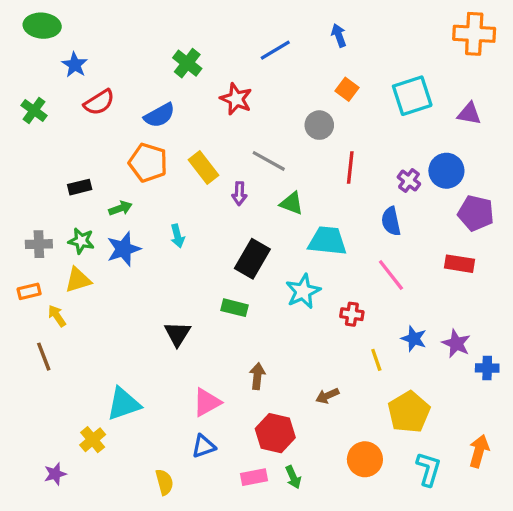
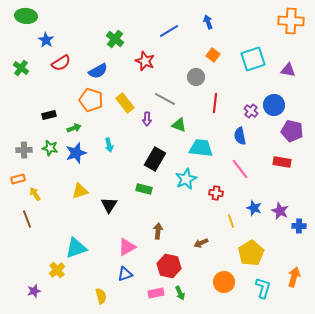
yellow triangle: (78, 280) -> (80, 191), moved

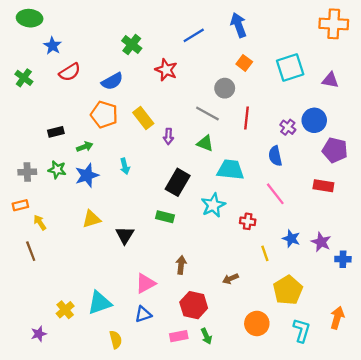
blue arrow: (208, 22) -> (238, 25), size x1.5
gray line: (165, 99) -> (207, 113), moved
cyan triangle: (76, 248) -> (100, 303), moved

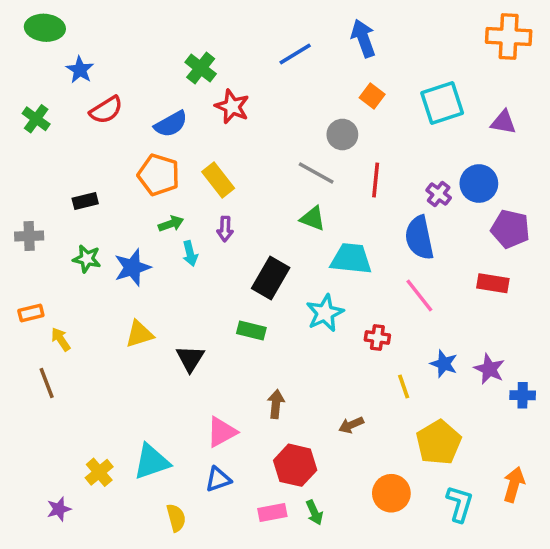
red star: (166, 70) -> (232, 107), moved
purple arrow: (168, 136) -> (225, 229), moved
green arrow: (85, 147) -> (171, 224), moved
blue semicircle: (275, 156) -> (419, 238), size x1.4
gray cross: (27, 172) -> (29, 236), moved

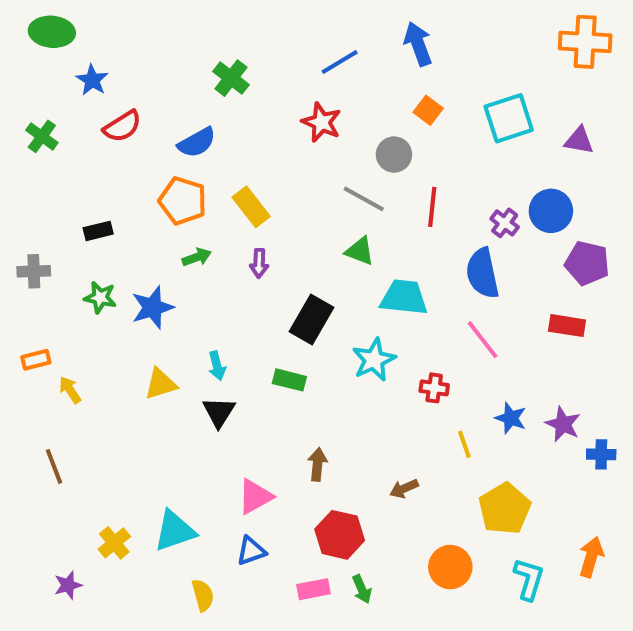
red star: (232, 107) -> (322, 122), moved
cyan arrow: (190, 254) -> (217, 366), moved
brown line: (47, 383) -> (54, 466), moved

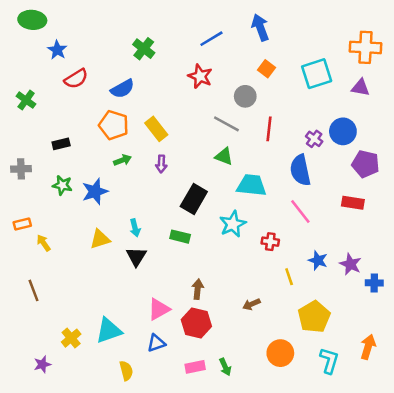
orange cross: (585, 42) -> (365, 47), moved
green cross: (42, 136) -> (26, 100), moved
red hexagon: (340, 535) -> (196, 323), moved

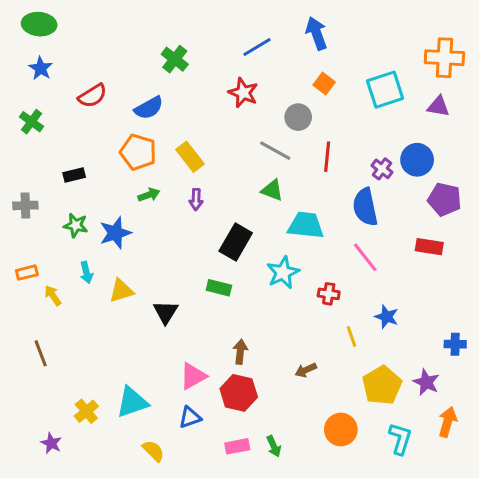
blue star: (57, 50) -> (41, 68), moved
cyan arrow: (135, 228) -> (86, 273), moved
purple star: (350, 264) -> (426, 382), moved
purple star: (42, 364) -> (51, 443), turned -30
yellow semicircle: (126, 371) -> (153, 451), turned -30

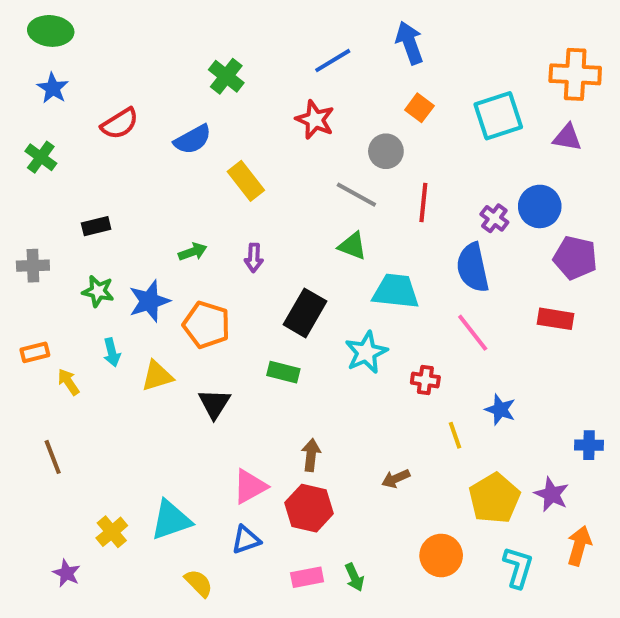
orange pentagon: (138, 152) -> (206, 325), moved
yellow rectangle: (190, 157) -> (246, 181), moved

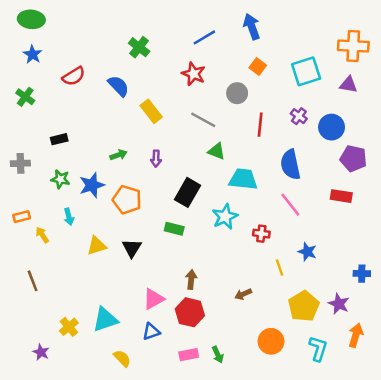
blue semicircle: (193, 139) -> (118, 86), turned -105
gray line: (356, 195) -> (203, 120), moved
purple cross: (494, 218) -> (299, 116), moved
yellow triangle: (157, 376) -> (97, 246), moved

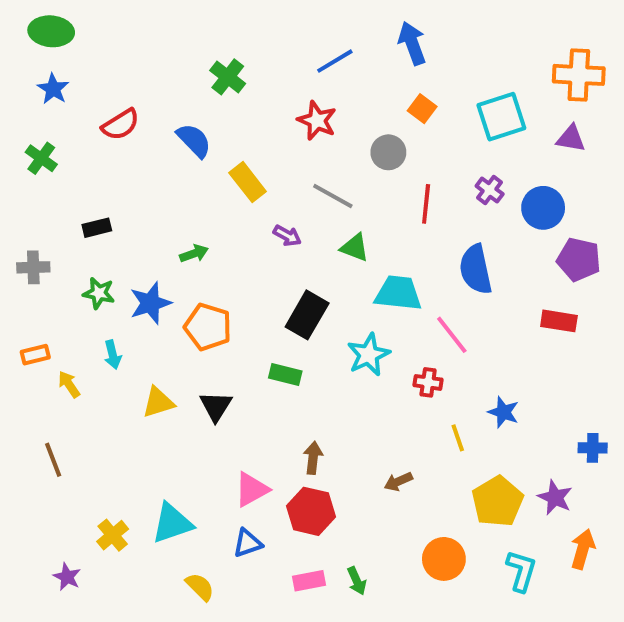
purple arrow: (156, 159) -> (287, 236), moved, turned -63
pink line: (290, 205) -> (452, 335), moved

